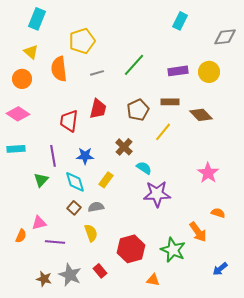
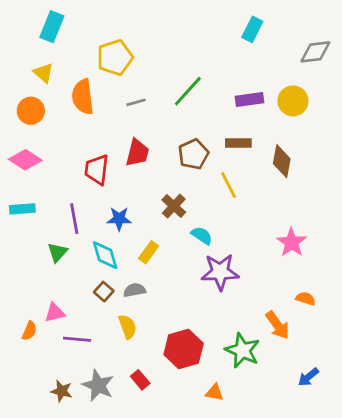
brown diamond: (201, 115) -> (282, 161), turned 55
yellow line: (163, 132) -> (228, 185), turned -66

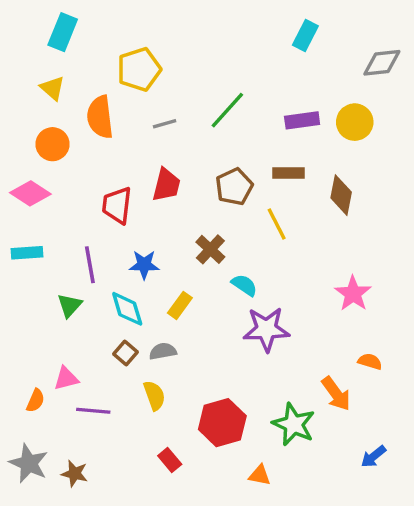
orange circle: (31, 111) -> (52, 144), moved
gray star: (98, 385) -> (29, 463), moved

